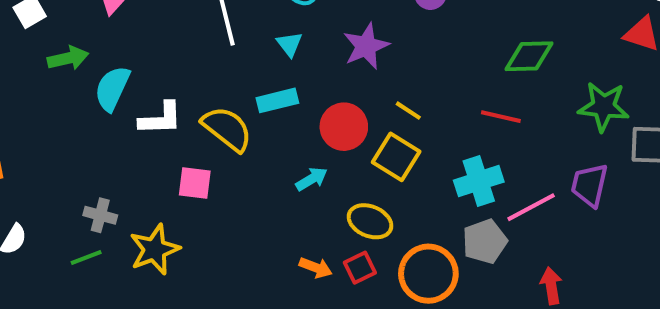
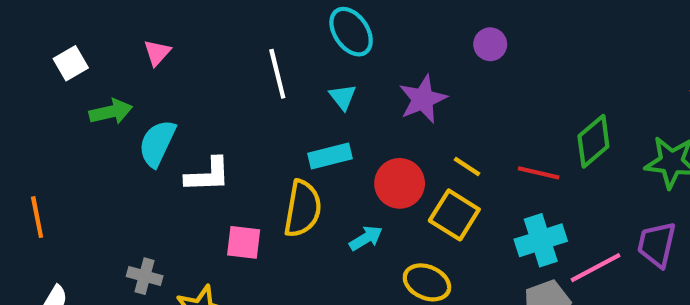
green diamond: (529, 56) -> (593, 141), moved, turned -39
red line: (501, 117) -> (539, 173), moved
yellow semicircle: (227, 129) -> (303, 209), moved, turned 62

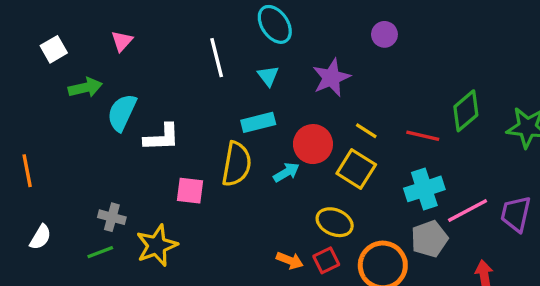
cyan arrow: (366, 238) -> (286, 172), moved
purple trapezoid: (657, 244) -> (516, 214), moved

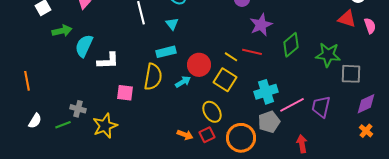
purple star: (331, 78) -> (261, 25), moved
red line: (423, 136) -> (252, 52), moved
yellow ellipse: (335, 222) -> (212, 112), turned 35
green line: (100, 252) -> (63, 125), moved

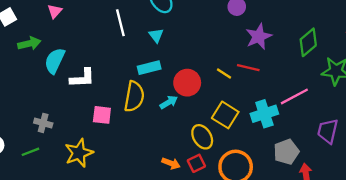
green diamond: (291, 45) -> (308, 42), moved
yellow square: (225, 80) -> (225, 115), moved
pink line: (292, 105) -> (294, 96), moved
gray cross: (78, 109) -> (43, 123), moved
gray pentagon: (269, 122) -> (286, 152), moved

